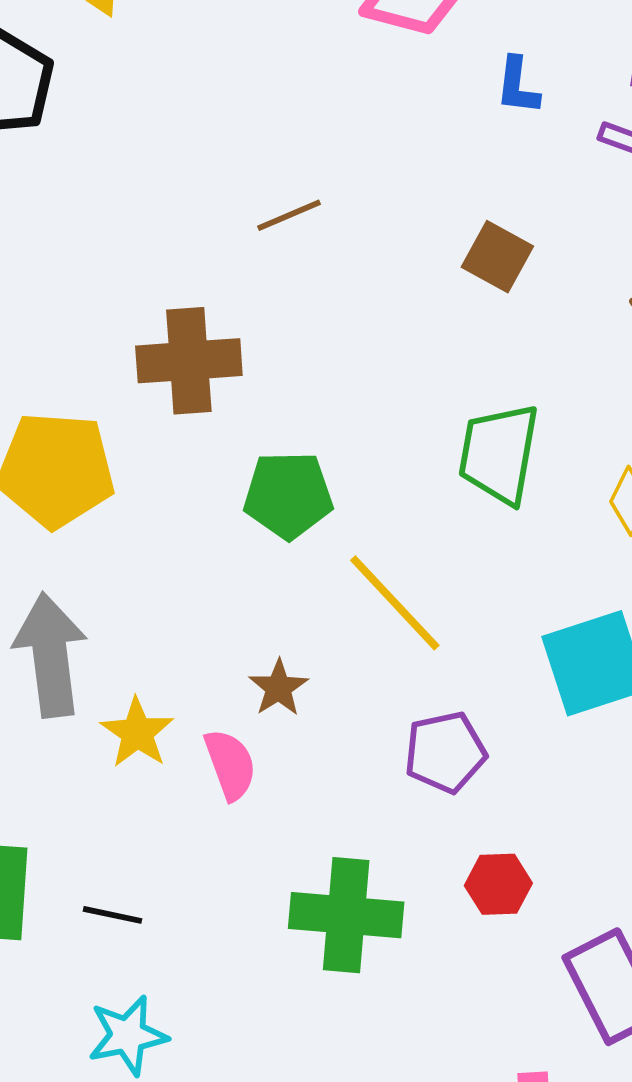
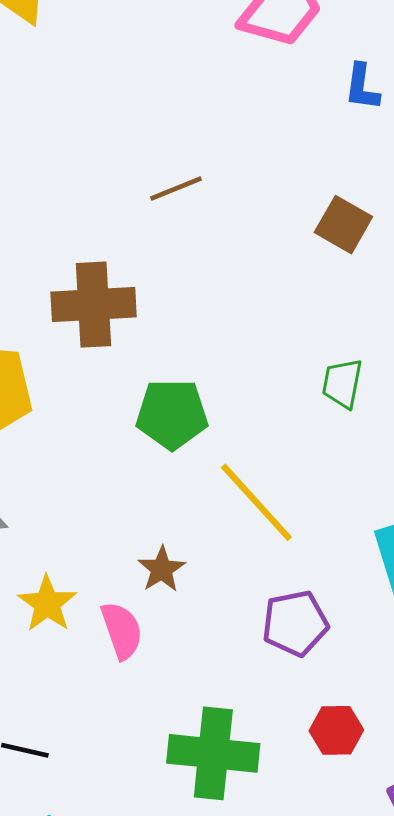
green trapezoid: (499, 454) -> (342, 383), size x0.6

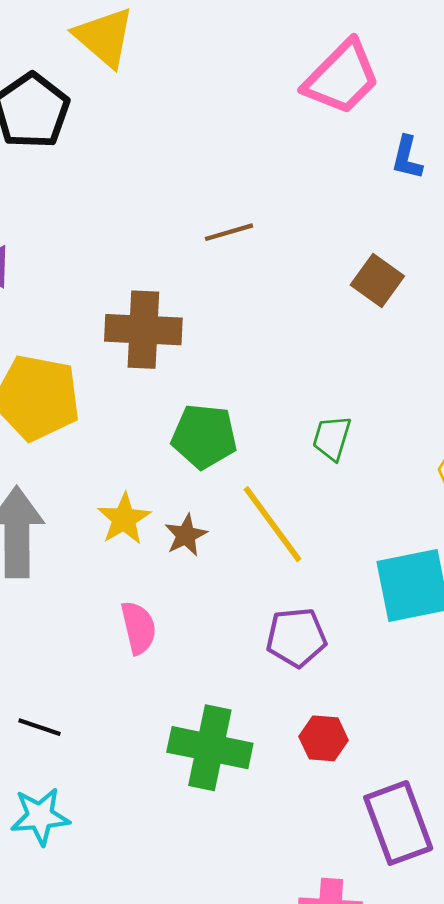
green trapezoid: (342, 383) -> (332, 438), moved
brown star: (162, 569) -> (186, 535), moved
yellow star: (47, 604) -> (124, 519), moved

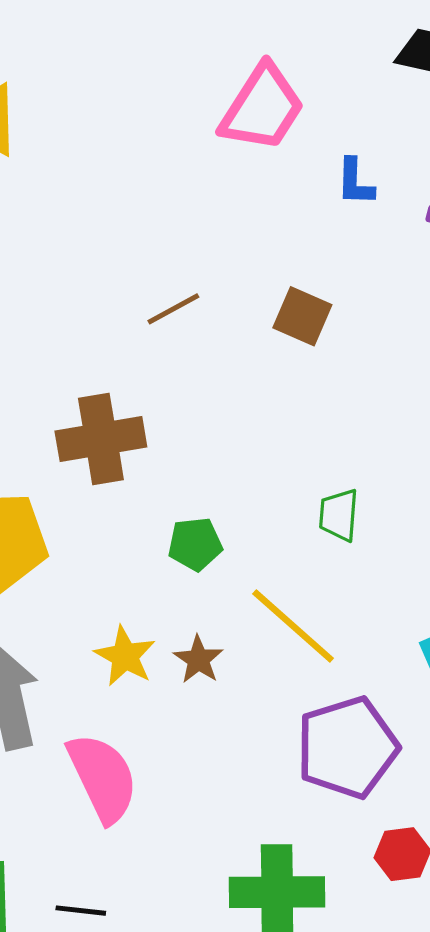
brown square: (377, 281) -> (302, 316), moved
green pentagon: (204, 436) -> (195, 544), size x0.7
pink semicircle: (138, 628) -> (103, 778), moved, size x1.5
purple pentagon: (296, 637) -> (347, 747), size x1.5

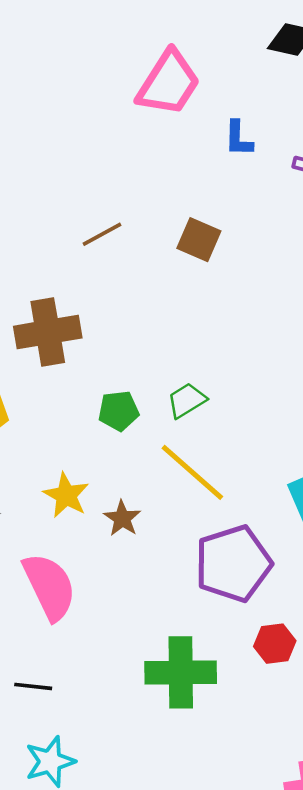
green trapezoid: (339, 515) -> (187, 400), moved, turned 54
brown star: (198, 659) -> (122, 518), moved

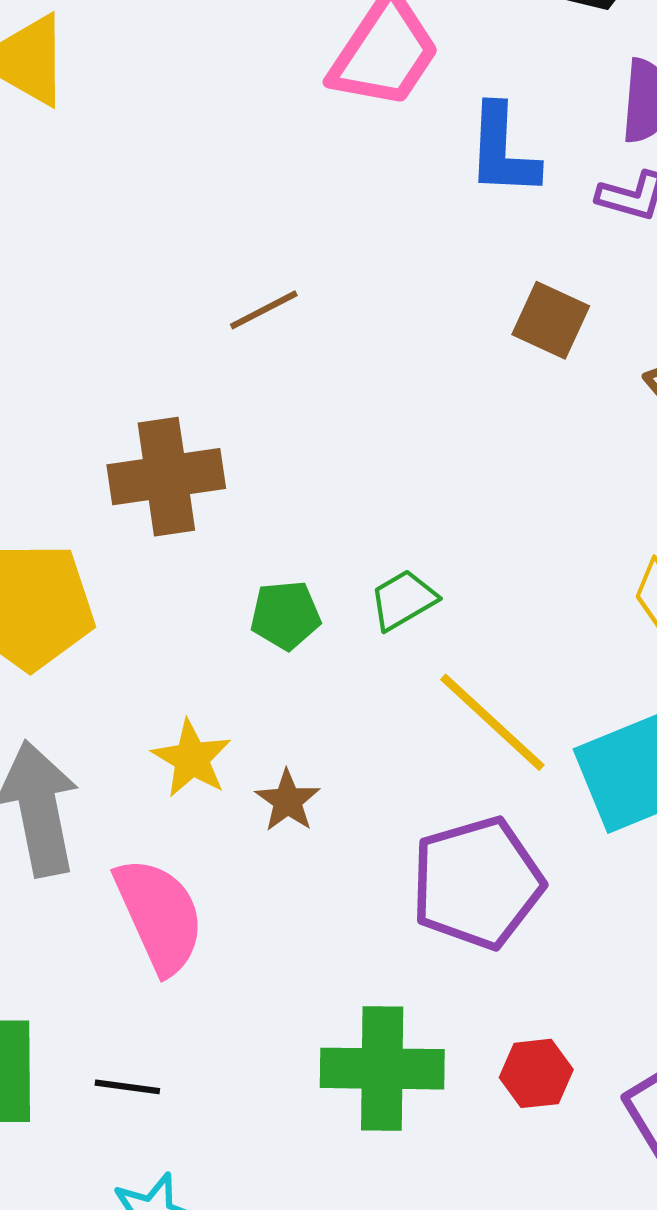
blue L-shape: (238, 139) -> (503, 151), size x1.5
brown square: (199, 240) -> (551, 320), moved
yellow line: (192, 472) -> (492, 722), moved
red hexagon: (275, 644) -> (536, 1073), moved

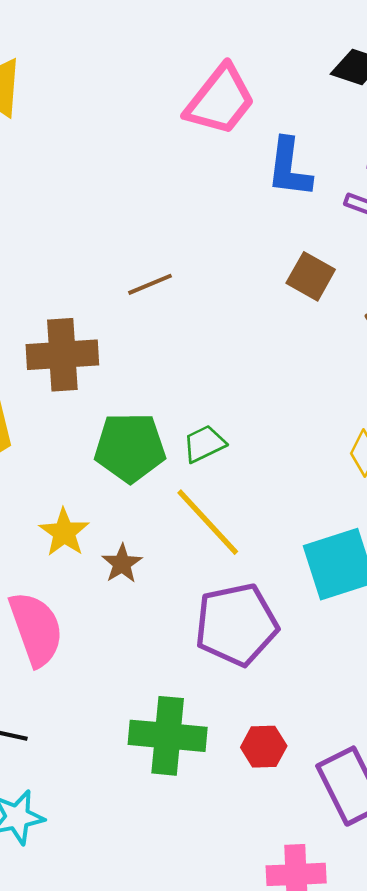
brown line: (264, 310) -> (150, 284), moved
green pentagon: (285, 615) -> (130, 447), size x1.6
yellow line: (492, 722) -> (208, 522), moved

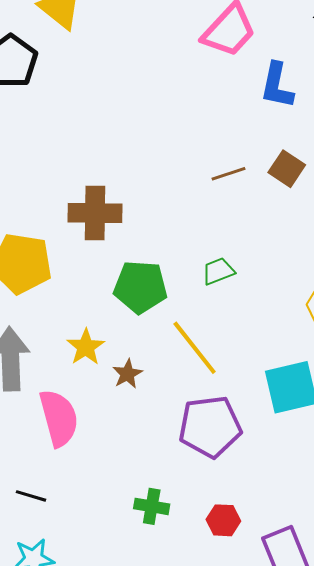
brown line: (150, 284) -> (229, 174), moved
green trapezoid: (204, 444) -> (218, 271), moved
green cross: (168, 736) -> (152, 506), size x0.6

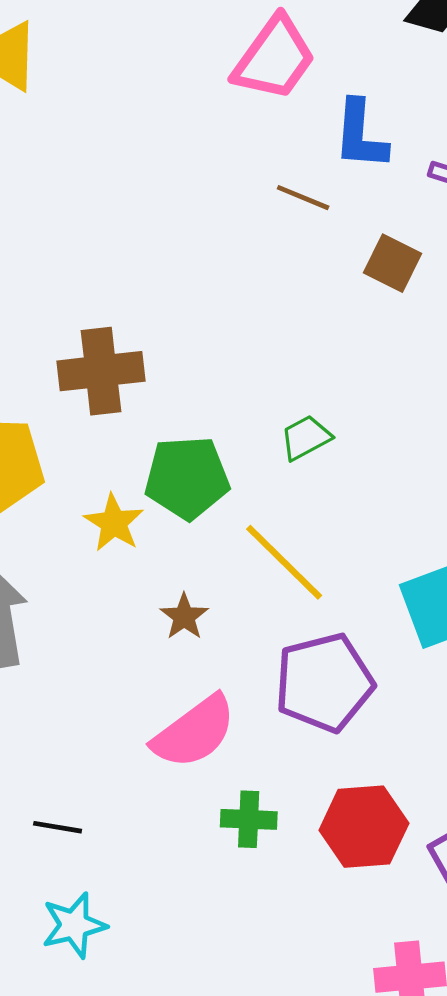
brown line: (229, 174) -> (303, 198), moved, turned 48
yellow star: (86, 347) -> (114, 523), moved
pink semicircle: (59, 418) -> (194, 732), moved, turned 76
red hexagon: (223, 520) -> (364, 827), size x1.6

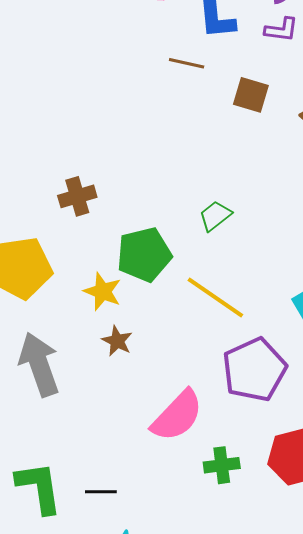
brown cross: (101, 371) -> (77, 196), size x0.7
brown star: (184, 617) -> (117, 341), moved

